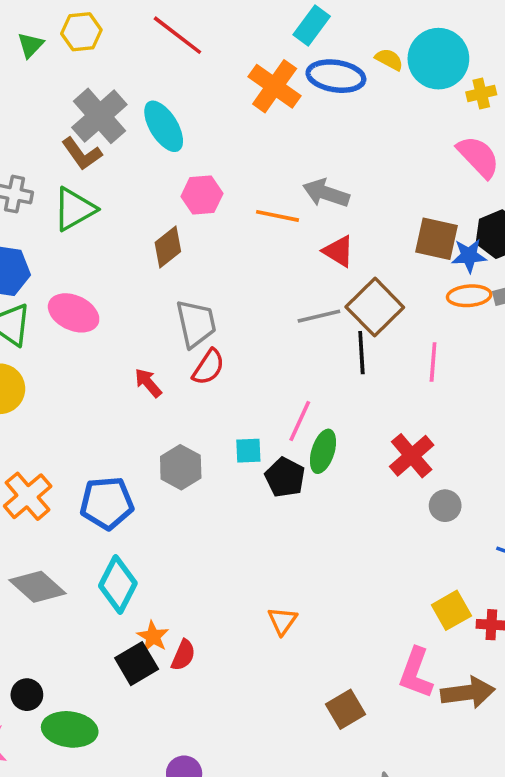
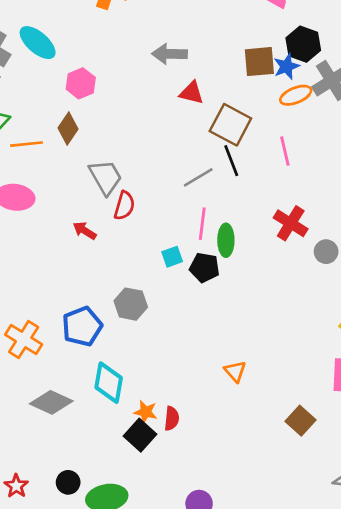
orange line: (277, 216) -> (26, 144), moved
gray line: (319, 316) -> (198, 177), moved
gray hexagon: (181, 467) -> (131, 304), moved

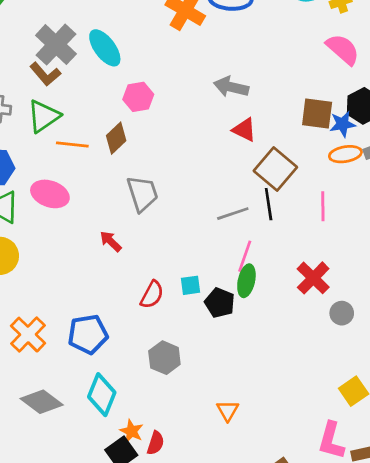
red semicircle: (124, 206) -> (152, 295), moved
pink line: (202, 224) -> (245, 256), moved
gray hexagon: (131, 304) -> (164, 358), moved

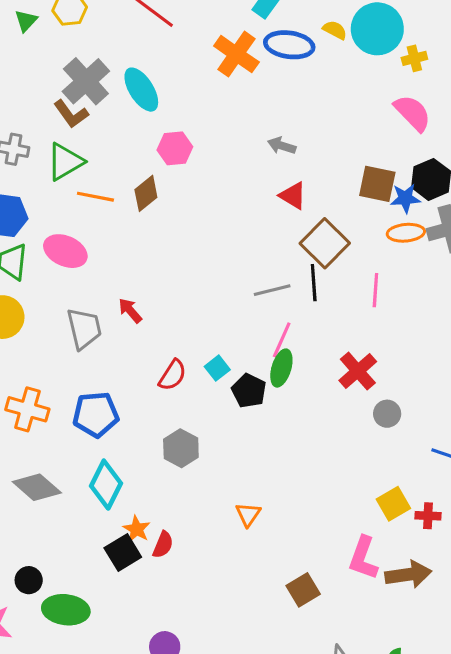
gray arrow: (231, 87) -> (282, 146), size x0.7
gray trapezoid: (142, 194) -> (84, 328), moved
cyan square: (190, 285) -> (217, 368), turned -35
orange cross: (28, 335) -> (27, 409), turned -33

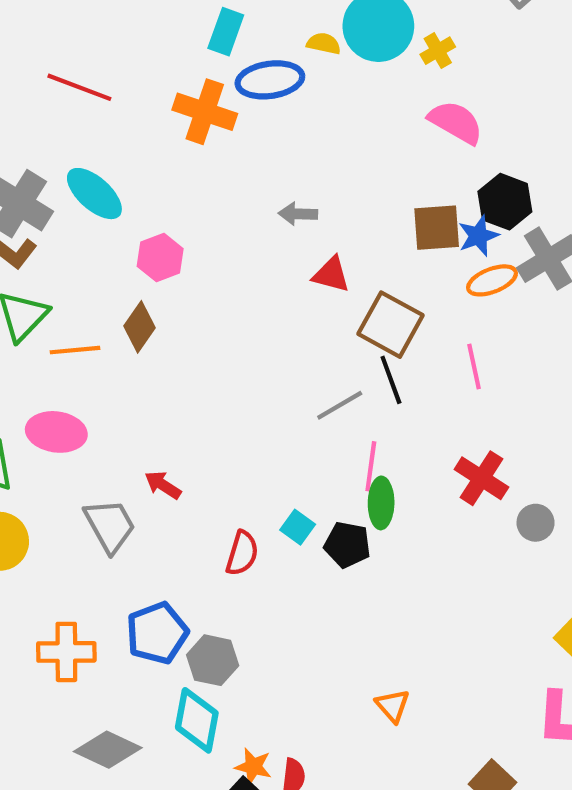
gray hexagon: (181, 448) -> (213, 660), moved

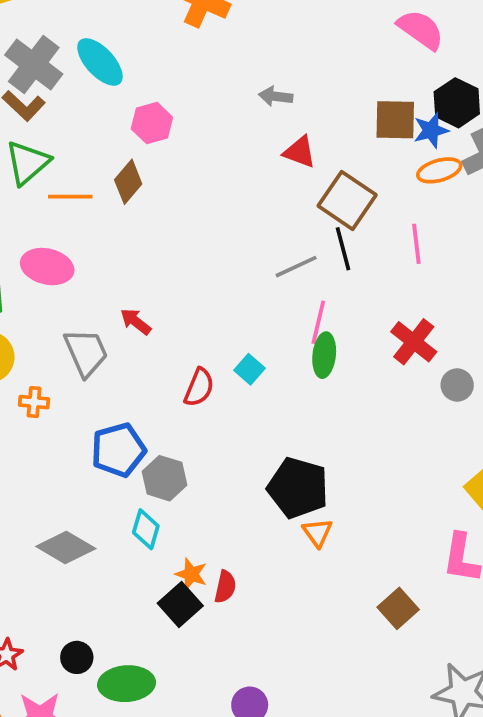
black pentagon: (347, 545) -> (298, 488), moved, size x1.5
orange cross: (66, 652) -> (34, 402), moved, size x0.6
cyan diamond: (197, 720) -> (146, 529), size x0.7

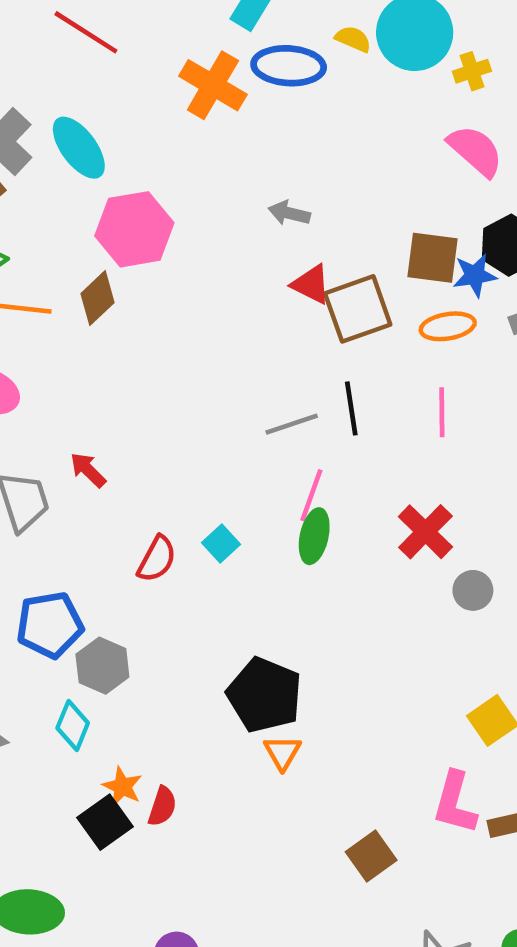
pink hexagon: (152, 123) -> (134, 229), size x1.5
orange ellipse: (439, 170) -> (448, 326), moved
brown square: (347, 200) -> (358, 309), moved, turned 30

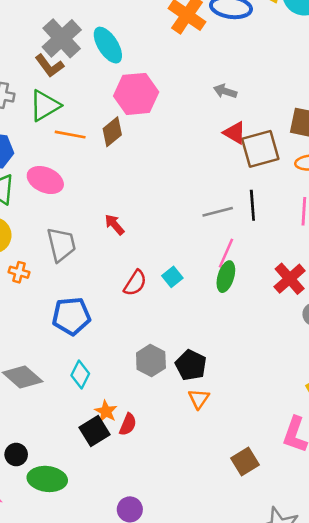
red arrow: (88, 470) -> (114, 225), moved
gray hexagon: (102, 666) -> (151, 361), moved
black pentagon: (264, 695) -> (191, 365), size x0.7

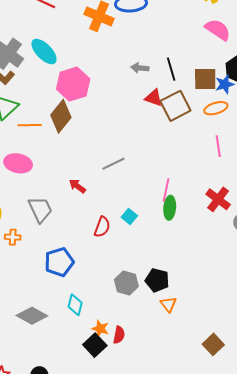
brown diamond: (112, 132) -> (61, 116), size x1.4
black line: (252, 205) -> (171, 69), moved
gray line: (218, 212) -> (113, 164), moved

